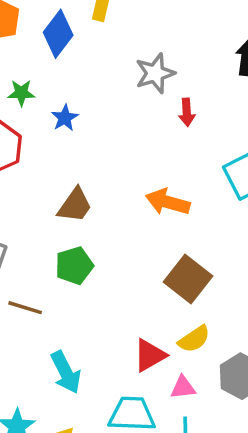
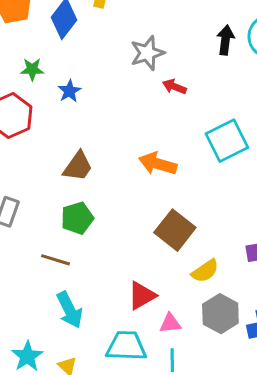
red arrow: (187, 112) -> (174, 87), turned 115
brown line: (25, 308) -> (56, 260), moved
yellow semicircle: (194, 339) -> (205, 271), moved

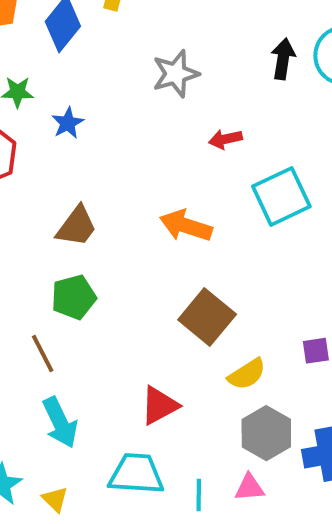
red arrow: (174, 87) -> (225, 139), moved, turned -35
brown line: (56, 260) -> (43, 353), turned 44
pink triangle: (170, 323) -> (249, 488), moved

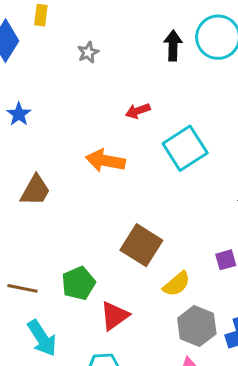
gray star: (176, 74) -> (88, 52), moved, size x0.6
orange arrow: (186, 226) -> (105, 161), moved
green pentagon: (74, 297) -> (78, 283), moved
brown line: (43, 353) -> (22, 288), turned -44

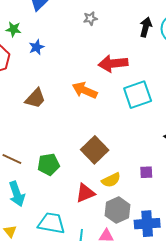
red arrow: (138, 111) -> (113, 63), size x1.8
red triangle: (114, 316) -> (85, 193), moved

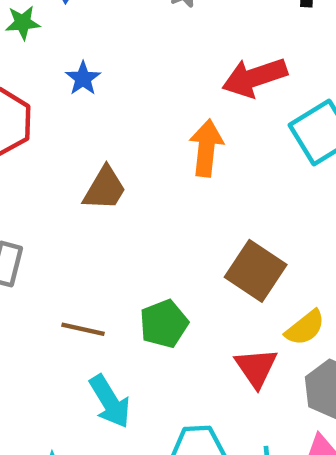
green star: (13, 29) -> (23, 23), moved
orange arrow: (85, 90) -> (206, 148), turned 85
red triangle: (85, 193) -> (256, 368), turned -30

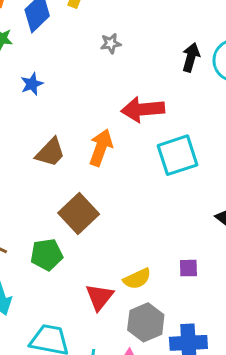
brown trapezoid: (105, 189) -> (50, 152), moved
brown square: (256, 271) -> (79, 213), moved

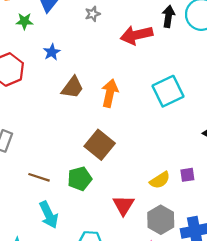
gray star: (111, 43) -> (93, 14), moved
red arrow: (143, 109) -> (136, 35), moved
brown trapezoid: (50, 152) -> (72, 87), moved
yellow semicircle: (137, 279) -> (160, 180), moved

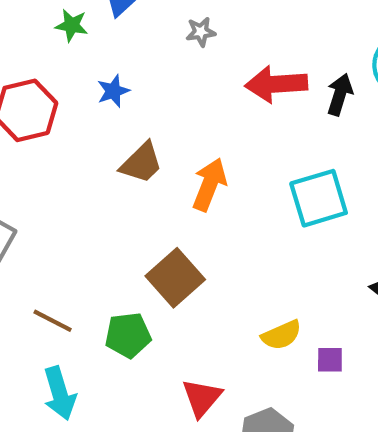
black arrow: (168, 16) -> (340, 94), moved
yellow semicircle: (160, 180) -> (281, 335), moved

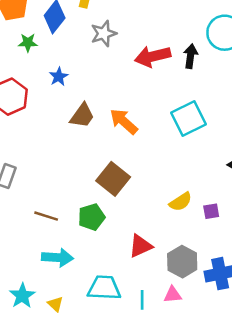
gray star: (201, 32) -> (104, 34), size x1.5
orange arrow: (209, 185) -> (124, 121), turned -60
cyan arrow: (60, 393) -> (57, 258), turned -60
red triangle: (202, 398) -> (141, 246), turned 35

